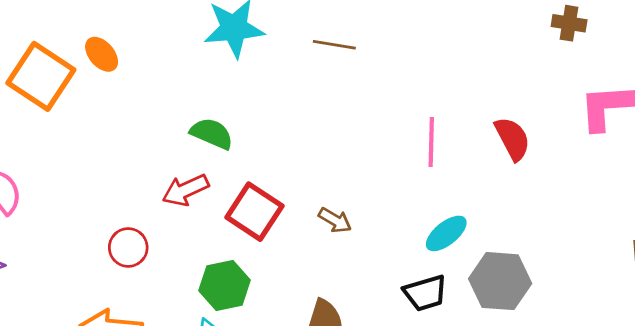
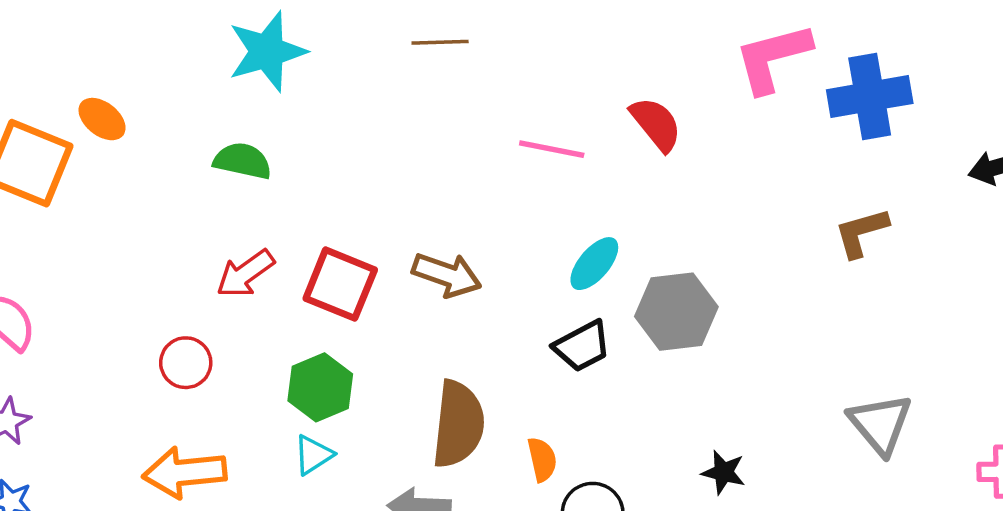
brown line: (334, 45) -> (440, 42), moved
green semicircle: (212, 134) -> (243, 161), moved
pink line: (431, 142) -> (552, 149), turned -69
brown arrow: (335, 220) -> (447, 275), size x1.5

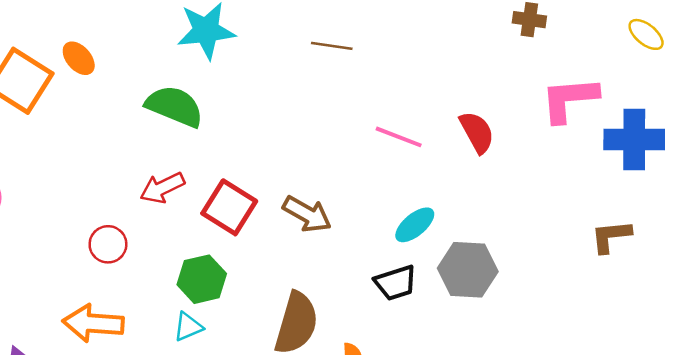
green semicircle: (243, 161) -> (174, 106), size x1.4

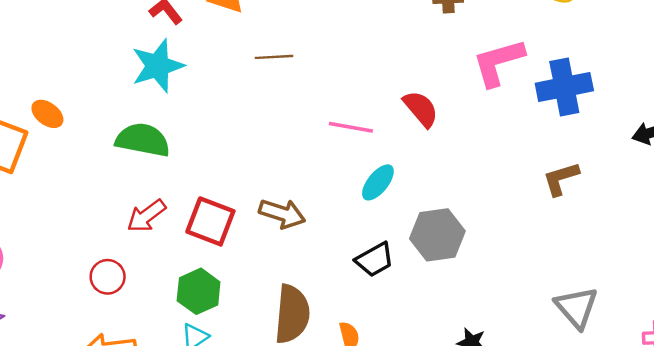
cyan ellipse: (415, 225) -> (378, 182), moved

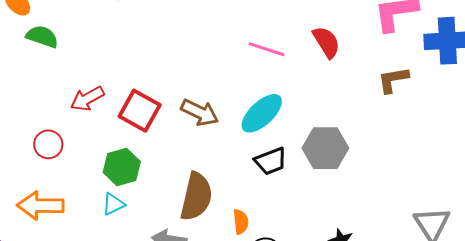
green semicircle: (143, 140) -> (42, 36), moved, size x0.7
brown L-shape: (561, 179) -> (393, 80), moved
cyan ellipse: (378, 182) -> (262, 113), moved, size x1.4

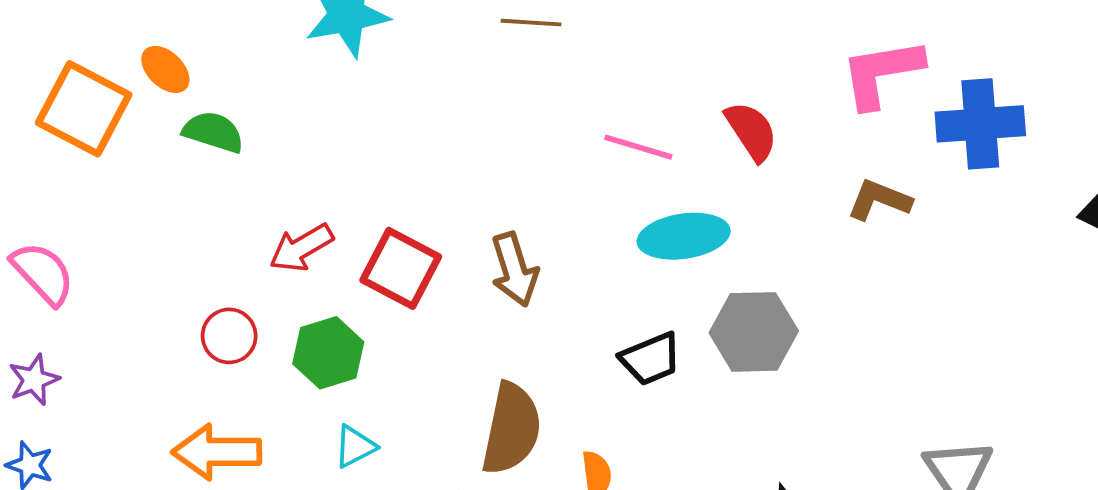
brown L-shape: (393, 80) -> (879, 200), turned 32
brown arrow: (200, 112) -> (514, 270), turned 48
cyan ellipse: (262, 113) -> (684, 236), moved, turned 36
green hexagon: (122, 167) -> (328, 353), moved

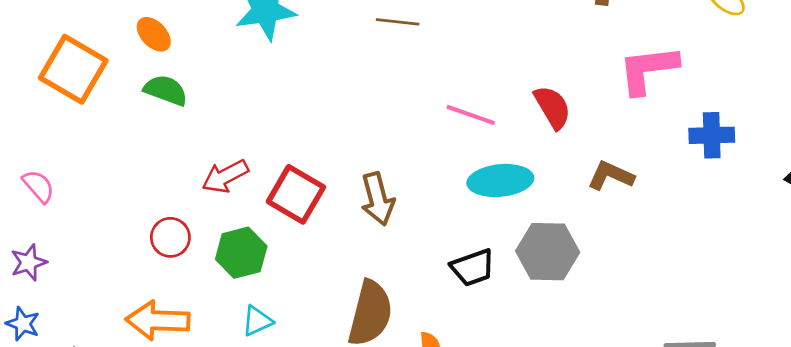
orange ellipse: (165, 69) -> (154, 34), moved
blue cross: (980, 124) -> (712, 135), moved, size x0.7
brown L-shape: (879, 200) -> (611, 176), moved
pink semicircle: (43, 273) -> (39, 186), size x0.7

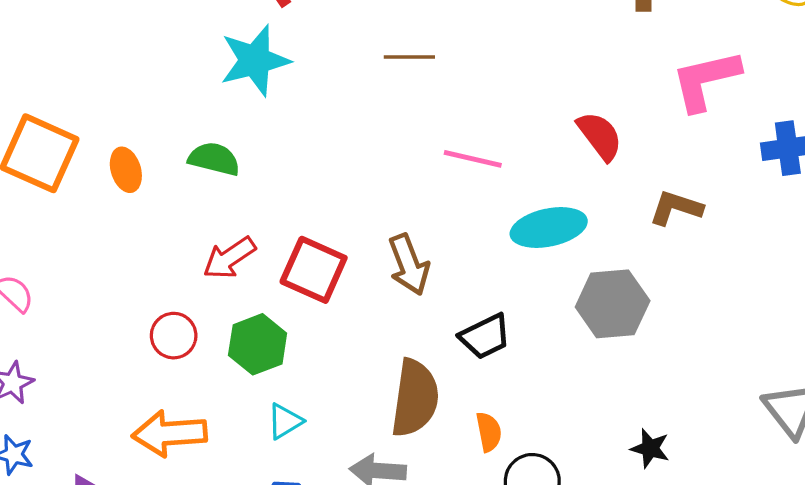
orange ellipse: (154, 34) -> (126, 170), moved, turned 33
green semicircle: (166, 90) -> (214, 159), moved
pink line: (471, 115) -> (473, 159), moved
black trapezoid: (473, 268) -> (485, 336), moved

